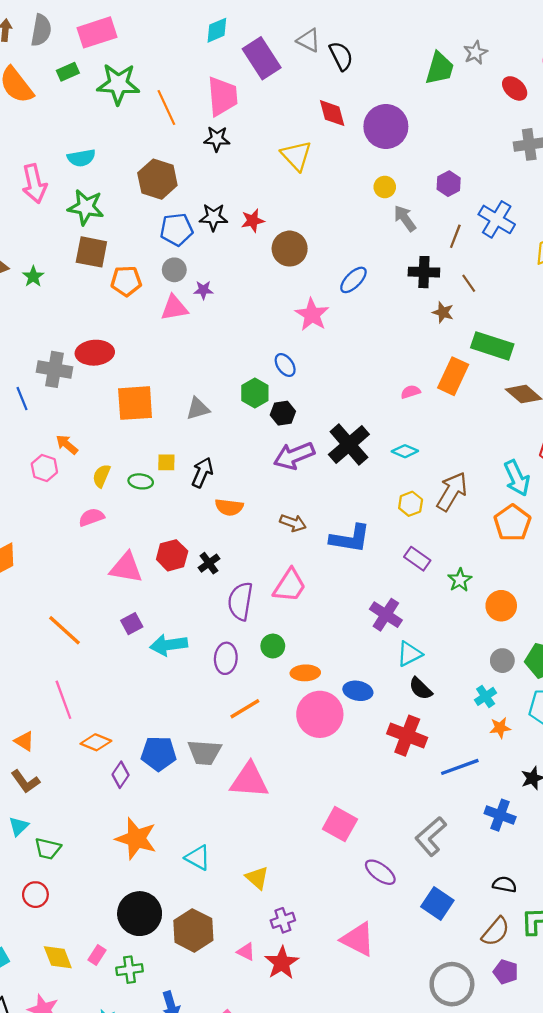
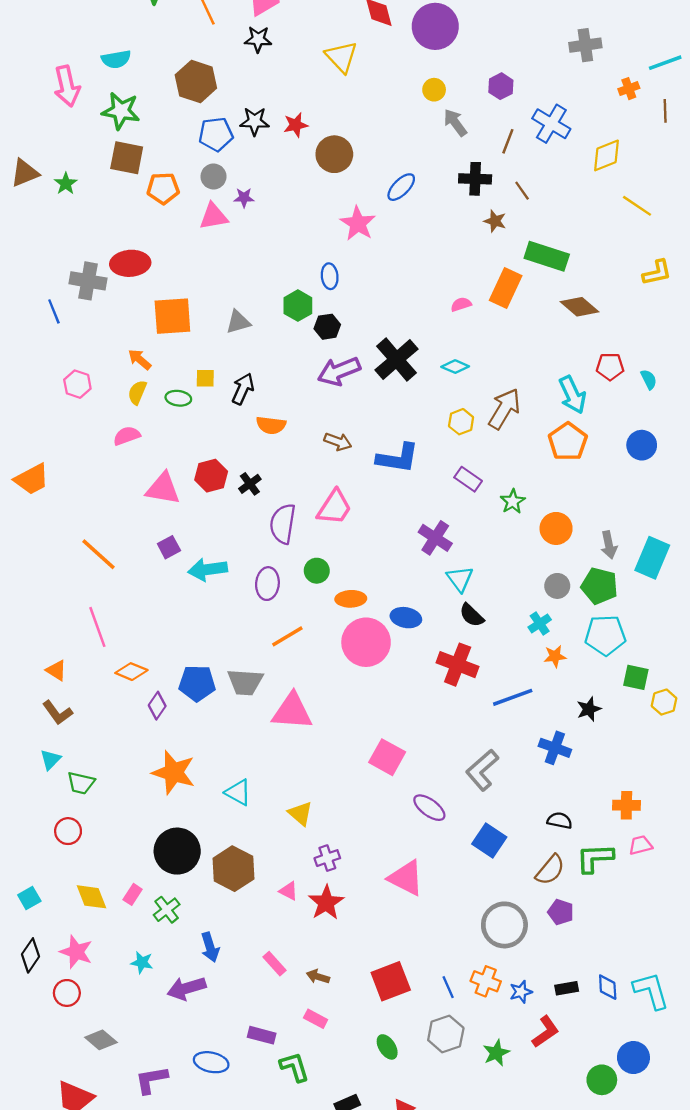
blue ellipse: (285, 365) -> (330, 276), turned 30
orange arrow: (67, 444) -> (140, 360), moved
cyan triangle: (409, 654) -> (460, 579), turned -40
green cross: (129, 970) -> (167, 910), turned -30

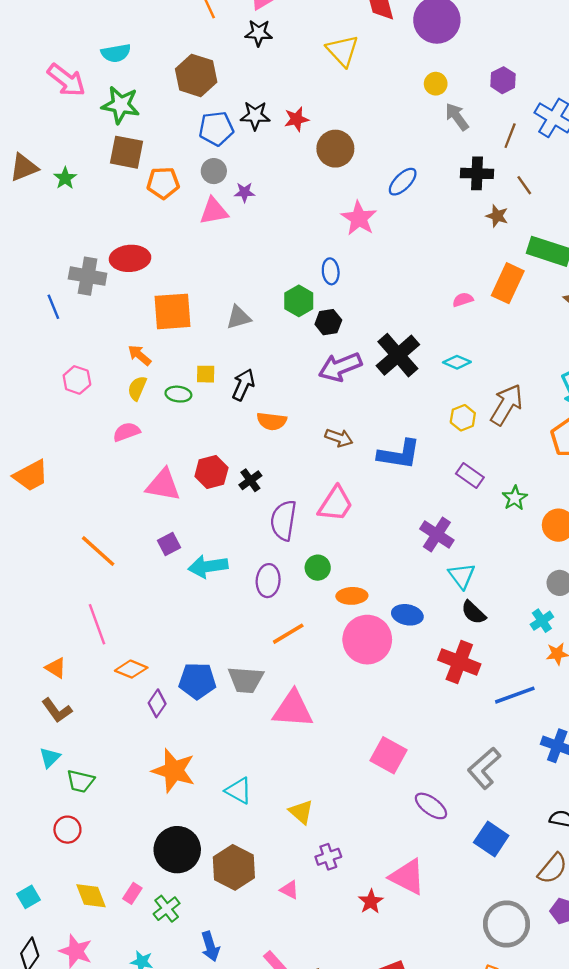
pink arrow: (67, 86) -> (66, 80), turned -39
red star: (326, 903) -> (371, 902), moved, size x0.7

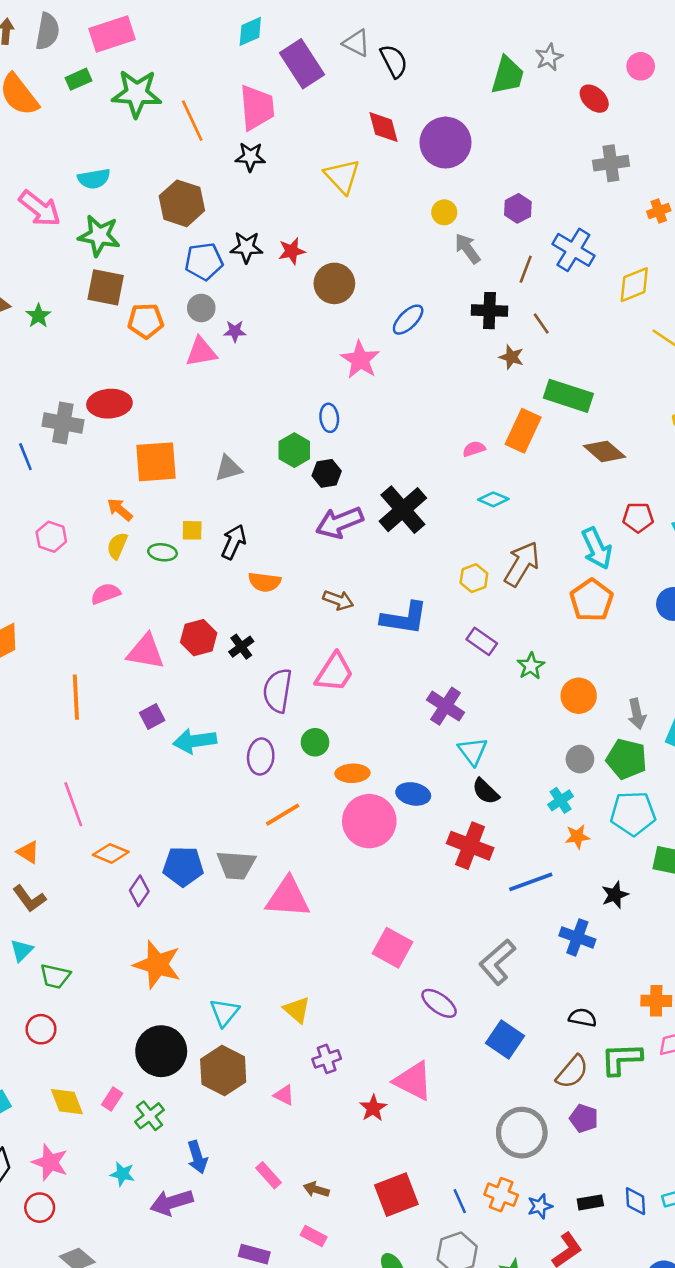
cyan diamond: (457, 362) -> (493, 499), moved
orange line: (98, 551) -> (76, 697), moved, turned 45
cyan triangle: (239, 791) -> (225, 1012), moved, turned 40

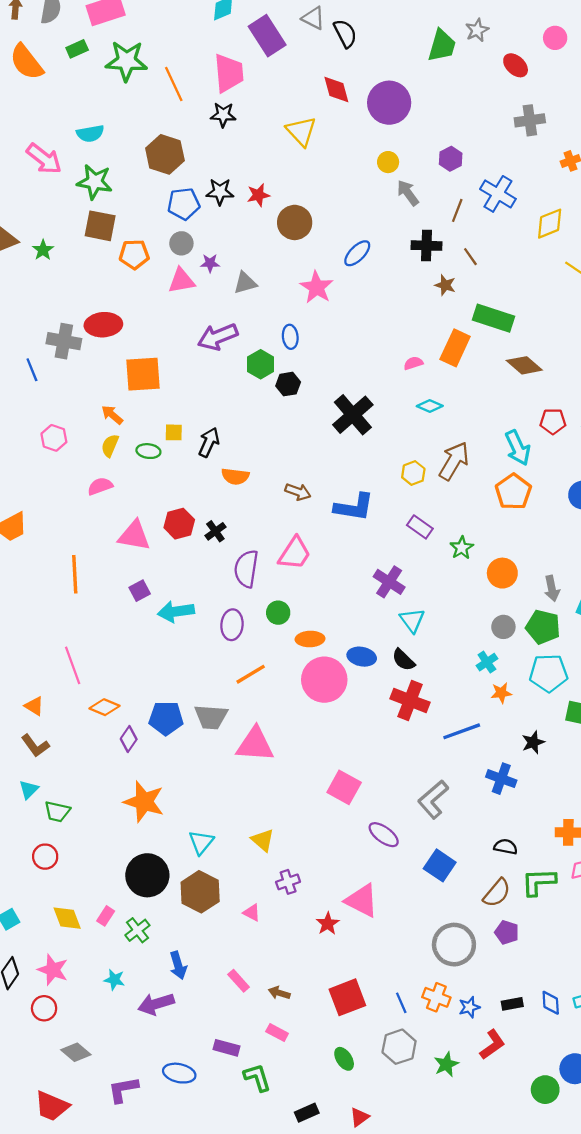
gray triangle: (228, 468) -> (245, 283), moved
purple arrow: (340, 523) -> (218, 337), moved
black semicircle: (486, 791) -> (403, 660), moved

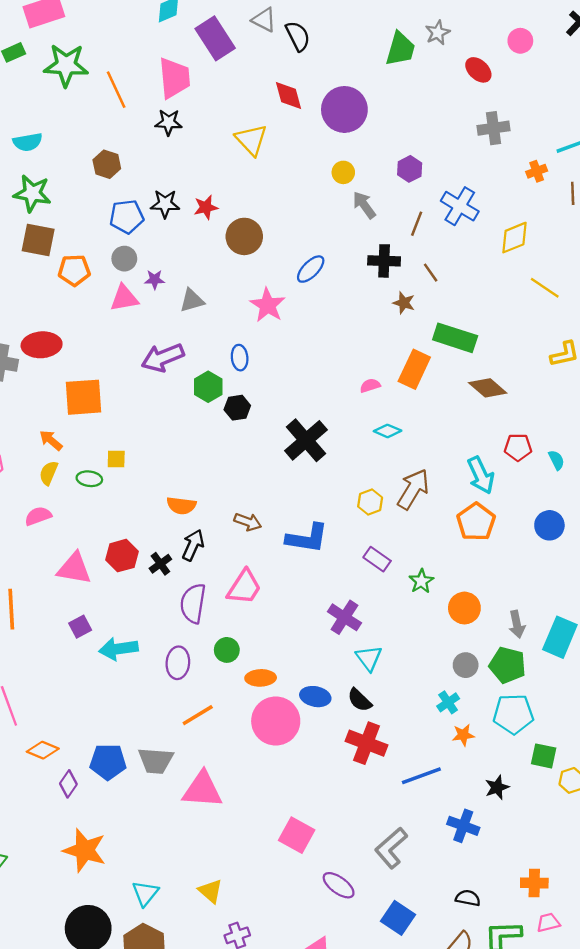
brown hexagon: (165, 154) -> (107, 164), size x0.7
black arrow: (209, 442) -> (193, 545), moved

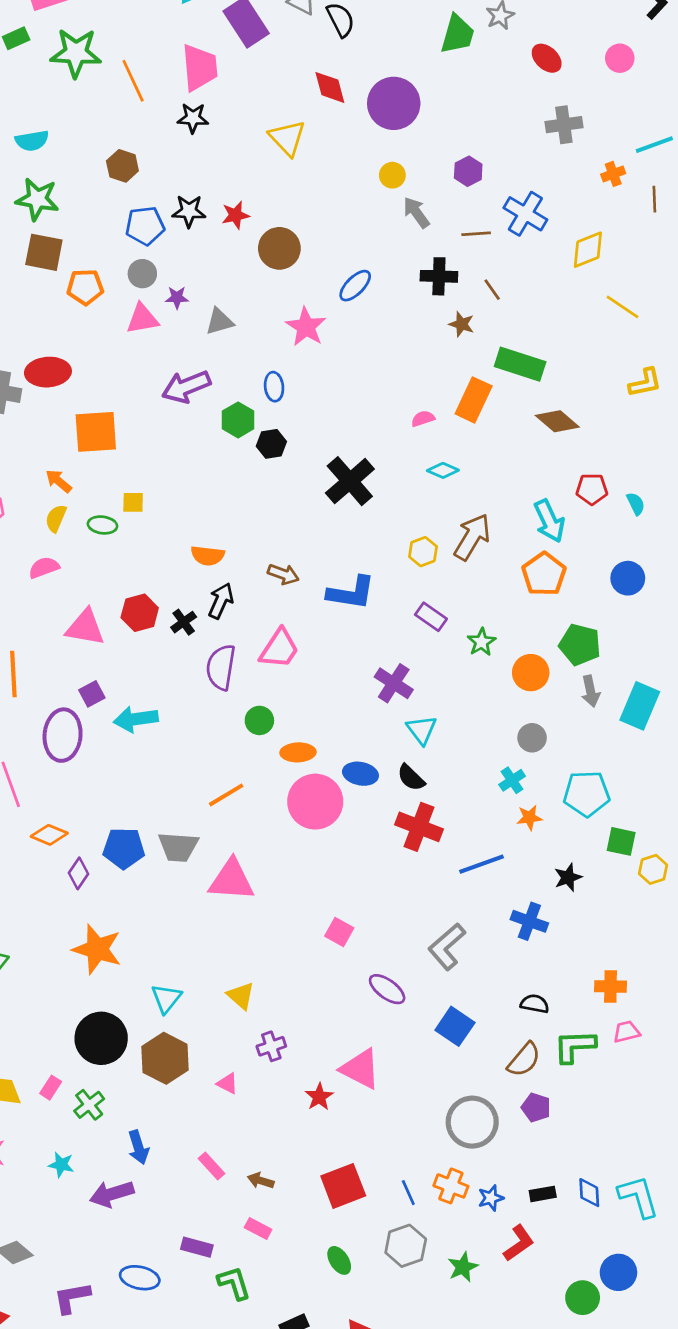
pink circle: (520, 41) -> (620, 58), moved
brown line: (417, 224) -> (476, 234), turned 65
purple ellipse: (178, 663) -> (63, 735), moved, size x1.4
green pentagon: (508, 665) -> (580, 645), moved
pink square: (297, 835) -> (339, 932), size x0.7

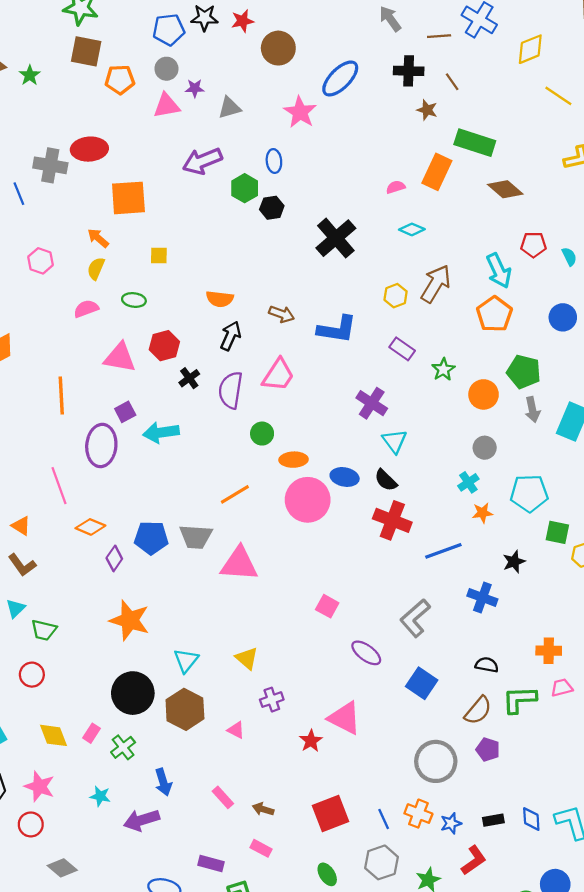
blue ellipse: (355, 286) -> (340, 78), size x1.4
green ellipse: (102, 525) -> (134, 300), moved
black cross: (184, 622) -> (189, 378), moved

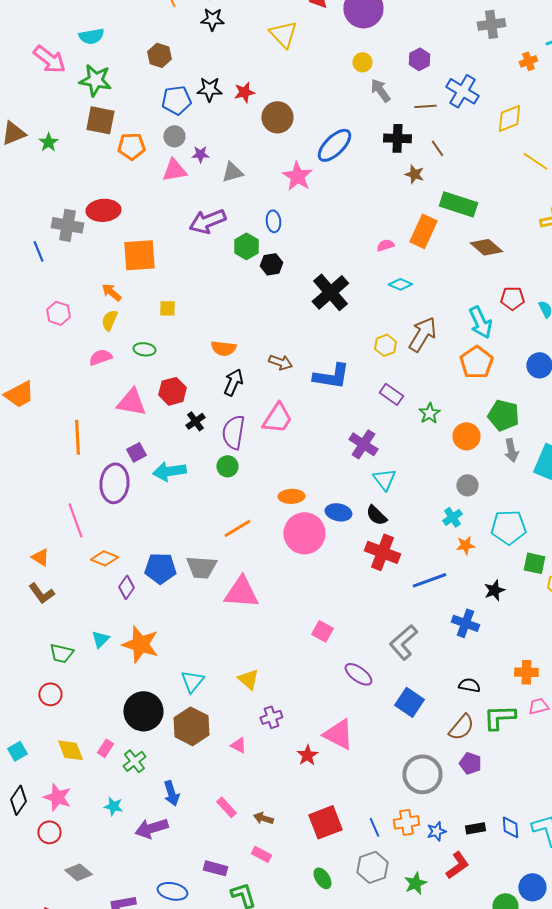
green circle: (262, 434) -> (227, 466), moved
cyan triangle: (16, 608) -> (100, 639), moved
orange cross: (418, 814) -> (406, 822), turned -30

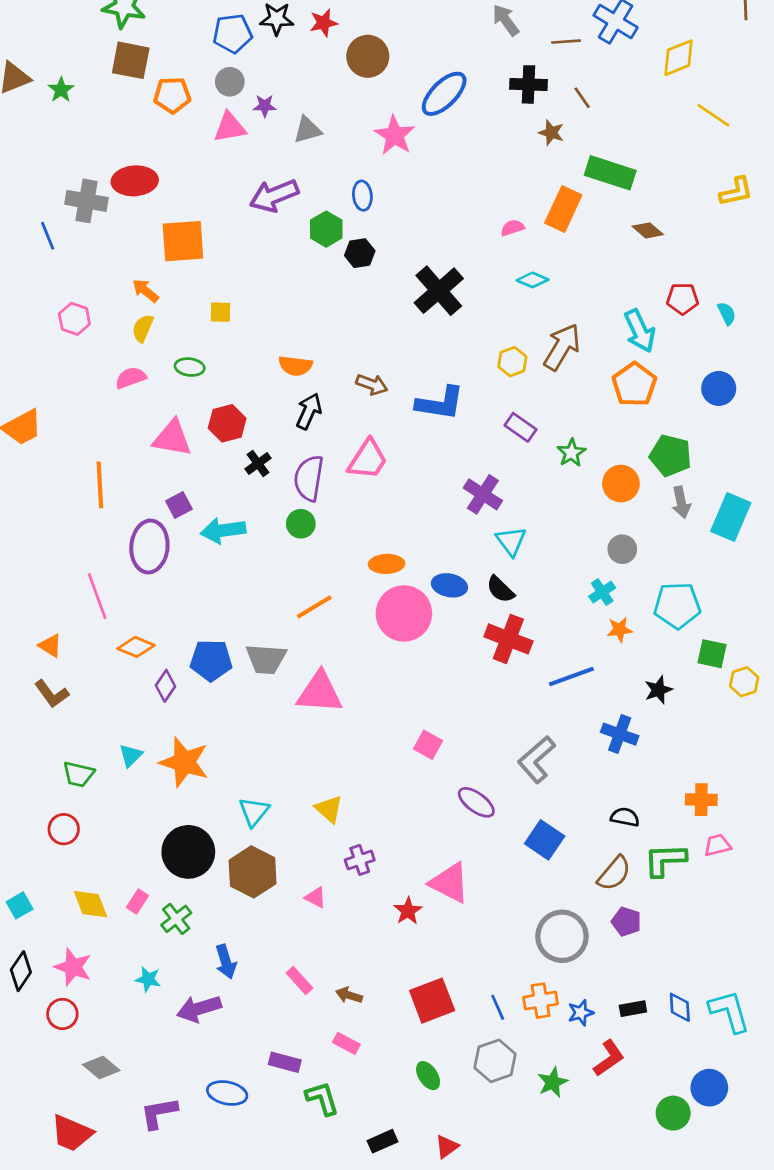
brown diamond: (486, 247) -> (648, 230), size x0.7

